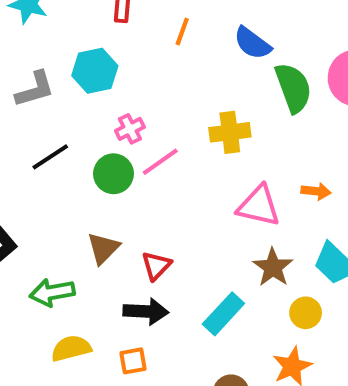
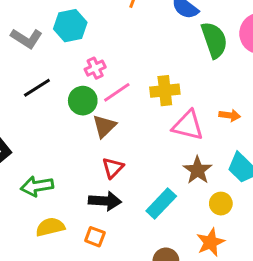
gray L-shape: (35, 89) -> (27, 38), turned 48
yellow cross: (230, 132) -> (165, 91), moved
brown triangle: (103, 248) -> (104, 126), moved
orange square: (133, 361) -> (95, 237), turned 30

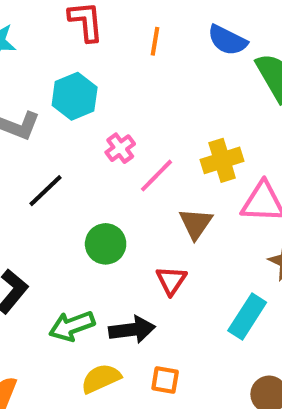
green circle: (83, 101) -> (106, 244), moved
brown triangle: (104, 126) -> (196, 224), moved
black arrow: (105, 201) -> (132, 330), moved

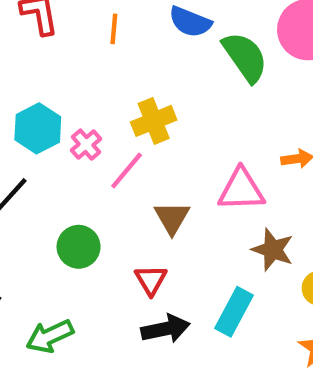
cyan hexagon: (75, 96) -> (38, 128), moved
yellow cross: (222, 160) -> (154, 121), moved
black arrow: (132, 330) -> (166, 329), moved

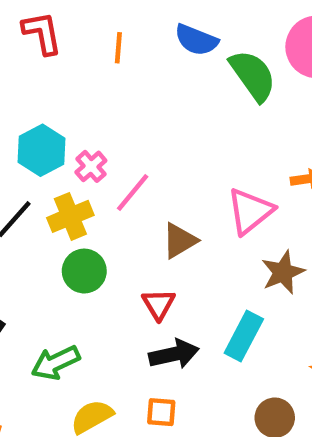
yellow cross: (154, 121) -> (70, 216), moved
pink triangle: (241, 190) -> (250, 211), turned -36
brown triangle: (172, 218) -> (180, 241), turned 30
brown star: (273, 250) -> (283, 272), turned 30

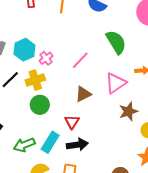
green semicircle: (253, 75) -> (116, 42), moved
pink line: (133, 193) -> (80, 60), moved
cyan rectangle: (244, 336) -> (50, 142), moved

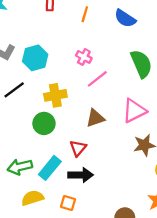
pink cross: (46, 58) -> (84, 57), moved, turned -32
yellow cross: (35, 80) -> (55, 95), moved

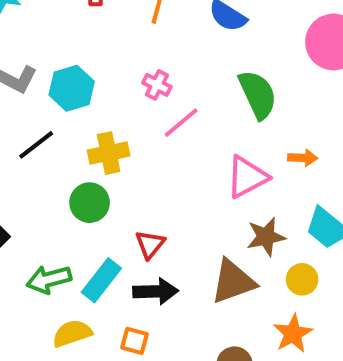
brown triangle: (95, 118) -> (233, 282), moved, size x1.4

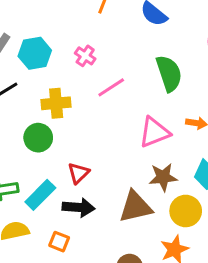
pink cross: (157, 85) -> (85, 56), moved
yellow circle: (302, 279) -> (186, 211), size x1.4

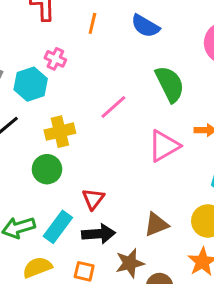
pink cross: (85, 56) -> (55, 59), moved
brown star: (163, 177) -> (130, 263), moved
brown triangle: (135, 207) -> (156, 224), size x0.7

